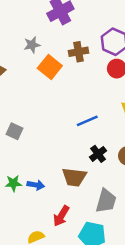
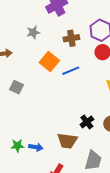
orange square: (50, 67) -> (49, 61), moved
blue line: (87, 121) -> (71, 71), moved
gray square: (15, 131) -> (17, 87), moved

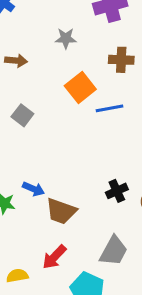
brown trapezoid: (67, 141) -> (61, 211), moved
blue arrow: (36, 147) -> (34, 189), moved

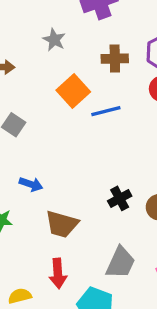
gray star: (66, 38) -> (54, 40), turned 30
blue arrow: (34, 189) -> (31, 184), moved
red arrow: (54, 257) -> (58, 273), turned -44

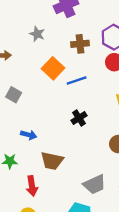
black cross: (120, 198) -> (79, 118), moved
gray trapezoid: (121, 263) -> (95, 184), turned 45
red arrow: (58, 273) -> (32, 186), moved

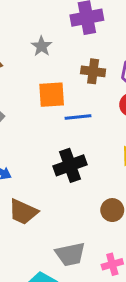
orange square: (53, 68) -> (52, 95), turned 30
black cross: (79, 118) -> (70, 165), size x1.5

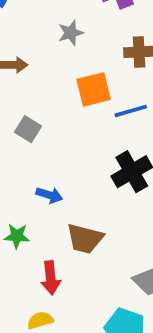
gray star: (42, 46) -> (71, 33), turned 30

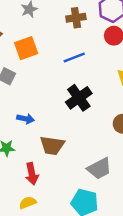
orange square: (94, 89) -> (26, 48), moved

